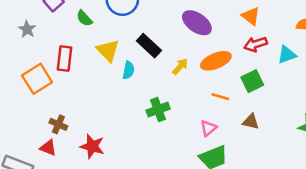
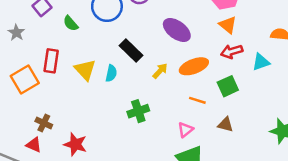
yellow triangle: (108, 51) -> (85, 70), moved

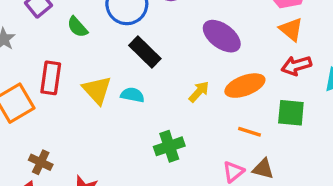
black rectangle: (131, 50) -> (145, 52), moved
cyan semicircle: (111, 73) -> (132, 95), turned -91
green square: (228, 86) -> (291, 113), turned 30
brown triangle: (225, 124) -> (263, 169), moved

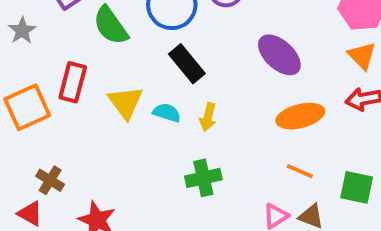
green semicircle: (77, 27) -> (111, 26), size x1.5
yellow arrow: (199, 92) -> (208, 117), moved, turned 145
green square: (291, 113) -> (357, 187), moved

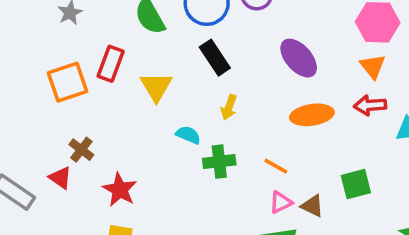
cyan semicircle: (167, 113) -> (188, 135), moved
orange line: (300, 171) -> (276, 166), moved
green square: (357, 187) -> (356, 184), turned -32

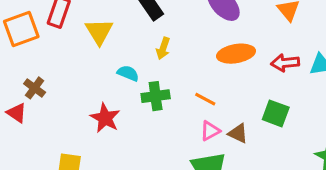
red arrow: (370, 105) -> (285, 63), moved
green square: (356, 184) -> (276, 113), turned 36
red star: (120, 190) -> (105, 118), moved

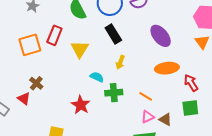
red arrow: (285, 63) -> (191, 83), moved, turned 60
green square: (276, 113) -> (190, 108), turned -30

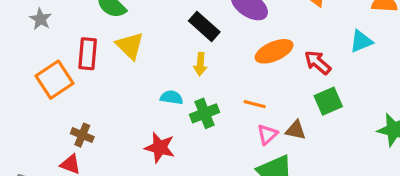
black rectangle: (113, 34) -> (204, 26), moved
yellow triangle: (80, 49) -> (130, 46), moved

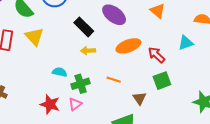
yellow arrow: (200, 64) -> (88, 51), moved, turned 80
brown triangle: (296, 130) -> (139, 98), turned 40
pink triangle: (267, 134) -> (75, 104), moved

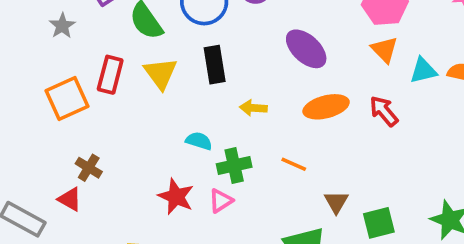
black rectangle: (84, 27) -> (215, 65), moved, turned 30
cyan triangle: (186, 43) -> (423, 71), moved
red arrow: (156, 55) -> (384, 111), moved
green square: (162, 81) -> (379, 223), moved

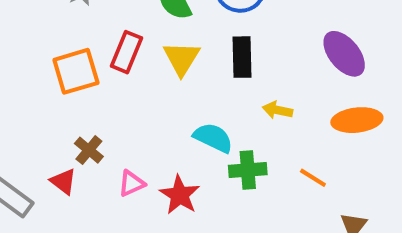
cyan semicircle: (199, 141) -> (213, 138), size x1.4
pink triangle: (221, 201) -> (132, 183), moved

